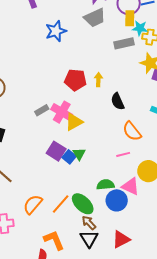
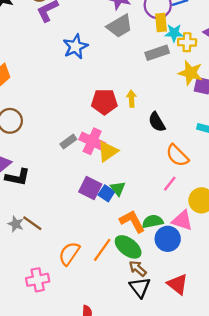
pink line: (123, 154) -> (170, 184), turned -32
red triangle: (121, 239) -> (178, 284), turned -48
orange L-shape: (54, 240) -> (132, 221), moved

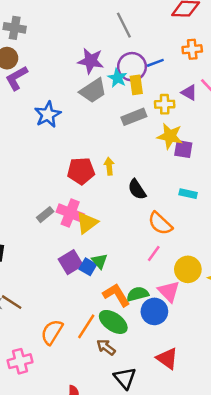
cyan star: (174, 33) -> (117, 78), moved, turned 30
purple square: (90, 188) -> (71, 262), turned 35
pink triangle: (182, 220) -> (169, 291), turned 30
brown arrow: (138, 268) -> (106, 347), moved
black triangle: (140, 287) -> (125, 378), moved

